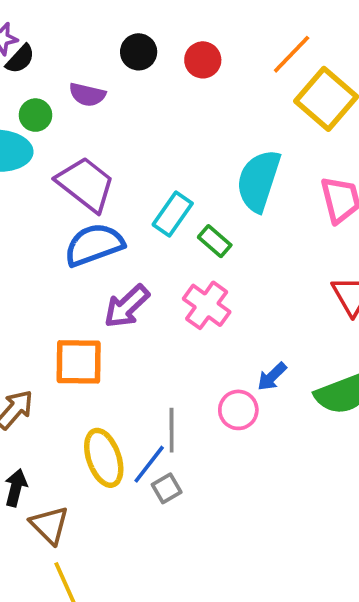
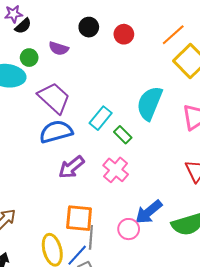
orange square: (79, 362) -> (79, 218), moved
blue arrow: (272, 377) -> (149, 212), size x1.6

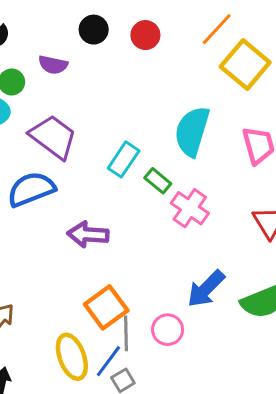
blue semicircle: (56, 132) -> (31, 189), moved
purple arrow: (71, 167) -> (88, 235), turned 48
pink cross: (116, 170) -> (190, 208), moved
orange square: (79, 218) -> (106, 307), turned -36
pink circle: (129, 229) -> (168, 330), moved

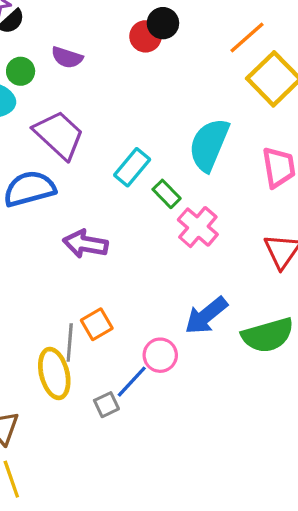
black circle: (94, 30) -> (163, 23), moved
red circle: (145, 35) -> (146, 36), moved
orange square: (106, 307) -> (97, 324), size x0.7
gray line: (126, 333) -> (70, 343), moved
blue line: (108, 361) -> (132, 382), moved

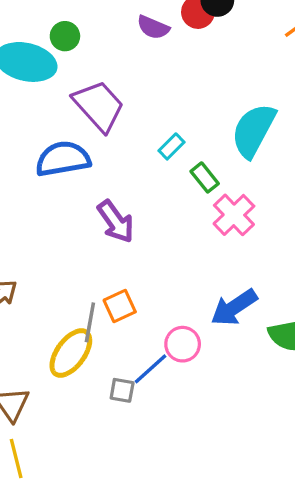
purple semicircle: (67, 57) -> (153, 27), moved
cyan rectangle: (132, 167) -> (172, 146), size x0.7
purple arrow: (85, 244) -> (116, 222), turned -141
yellow ellipse: (54, 373) -> (71, 353), turned 45
gray square: (106, 405) -> (122, 390), turned 30

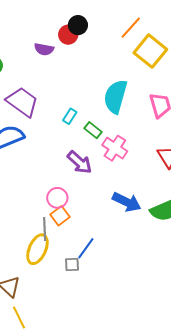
purple arrow: (116, 222) -> (80, 162), moved
blue arrow: (234, 307) -> (127, 202), turned -108
pink circle: (183, 344) -> (57, 198), moved

